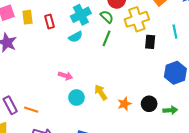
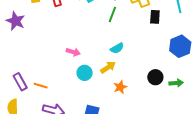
cyan semicircle: (75, 37) -> (117, 48), moved
yellow arrow: (101, 92) -> (108, 67), turned 91
orange star: (124, 104) -> (120, 87), moved

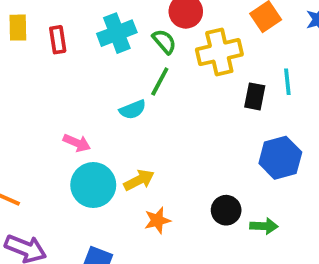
black rectangle: (155, 17) -> (255, 96), moved
cyan semicircle: (117, 48) -> (133, 110), moved
cyan circle: (85, 73) -> (93, 185), size x1.5

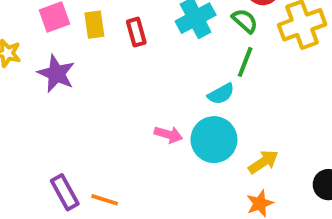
yellow arrow: (139, 180) -> (263, 162), moved
cyan circle: (93, 185) -> (214, 140), moved

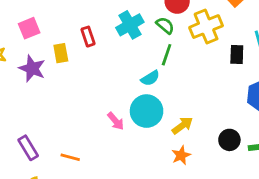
yellow rectangle: (94, 25) -> (61, 53), moved
pink arrow: (168, 135) -> (116, 121), moved, turned 36
purple rectangle: (65, 192) -> (28, 148), moved

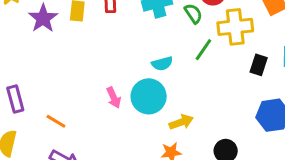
green line: (167, 55) -> (203, 50), moved

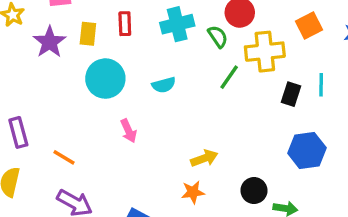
cyan semicircle: (162, 64) -> (164, 85), moved
cyan circle: (149, 96) -> (105, 79), moved

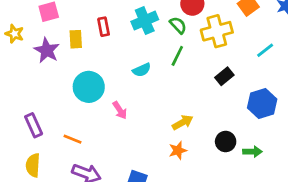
green line: (229, 77) -> (177, 56), moved
cyan circle: (105, 79) -> (89, 87), moved
cyan line: (321, 85) -> (265, 50), turned 60
black rectangle: (291, 94) -> (224, 76), moved, turned 42

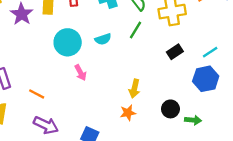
cyan line: (265, 50) -> (210, 52), moved
cyan circle: (89, 87) -> (68, 42), moved
yellow arrow: (183, 122) -> (134, 89), turned 126

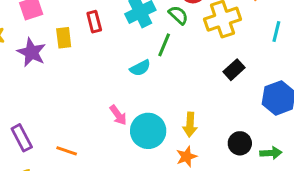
green line: (135, 30) -> (164, 45), moved
cyan circle: (68, 42) -> (148, 131), moved
cyan line: (210, 52) -> (276, 32), moved, turned -35

